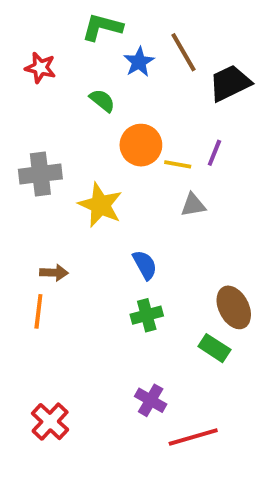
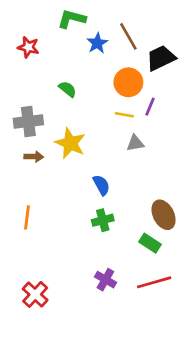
green semicircle: (102, 101) -> (68, 89), moved
orange circle: (141, 145) -> (128, 82), moved
brown arrow: (54, 273) -> (34, 157), moved
red line: (193, 437) -> (154, 282), moved

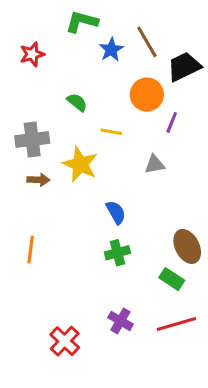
red star: (28, 47) -> (32, 54), turned -30
yellow line: (124, 115) -> (111, 132), moved
red cross: (35, 294) -> (65, 341), moved

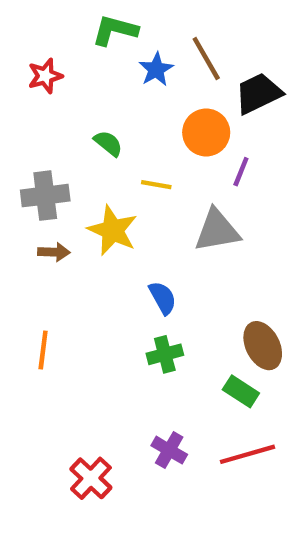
gray triangle: (155, 164) -> (217, 230), size x1.6

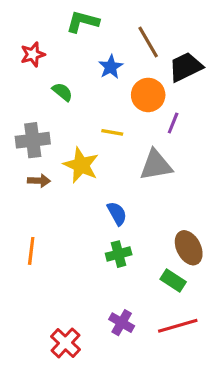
blue star: (156, 69) -> (111, 67), moved
green semicircle: (108, 143) -> (62, 92), moved

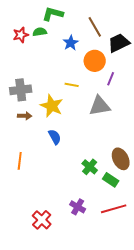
green semicircle: (62, 92) -> (40, 32), moved, turned -48
blue semicircle: (117, 213) -> (55, 137), moved
green cross: (119, 254) -> (90, 167), moved, turned -35

